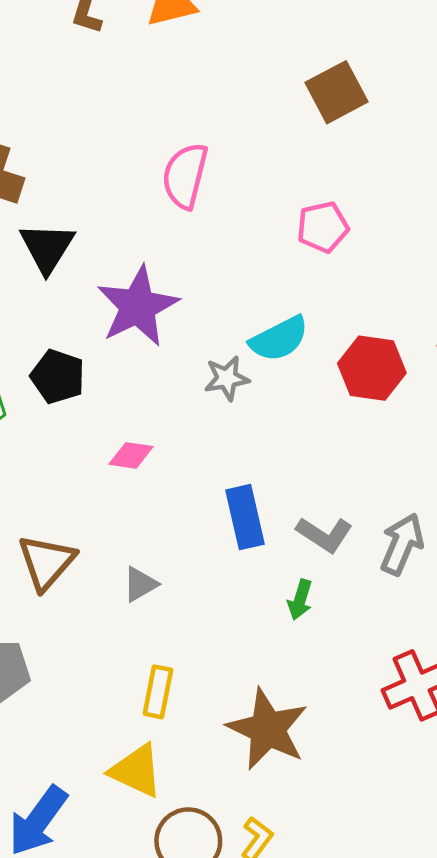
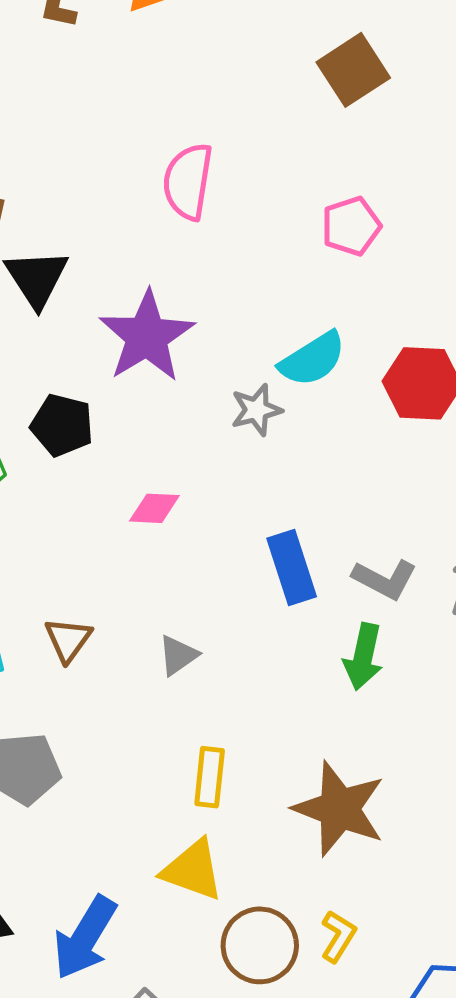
brown triangle: (46, 562) -> (68, 640), size x0.7
green arrow: (300, 600) -> (363, 657), size x1.4

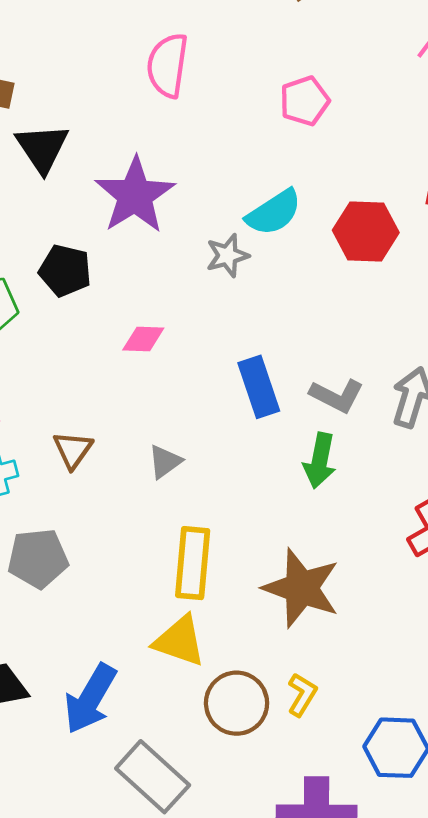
yellow rectangle: (210, 777) -> (193, 563), size x1.4

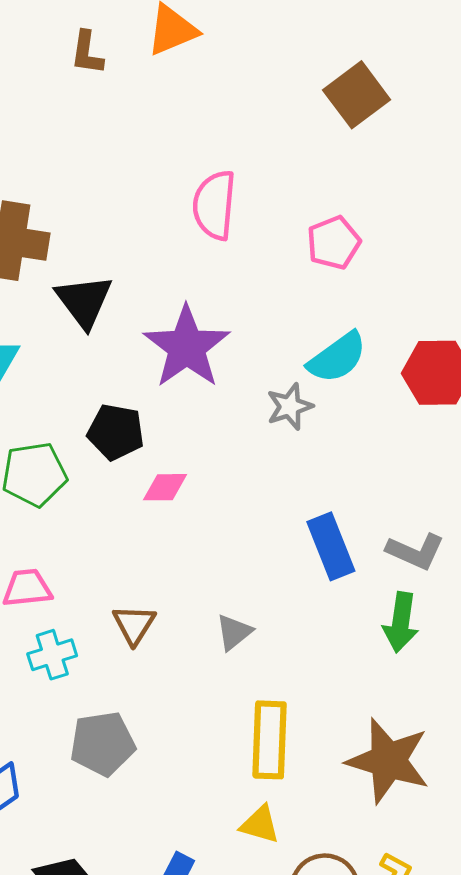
pink pentagon: (305, 101) -> (334, 243), moved
pink diamond: (143, 339) -> (165, 487), moved
yellow triangle: (180, 641) -> (260, 825), size x0.7

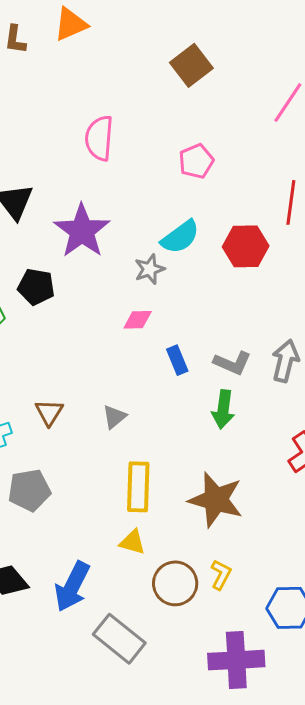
pink pentagon: (334, 243) -> (196, 161), moved
pink diamond: (165, 487) -> (138, 320), moved
blue rectangle: (331, 546) -> (177, 360), size x0.7

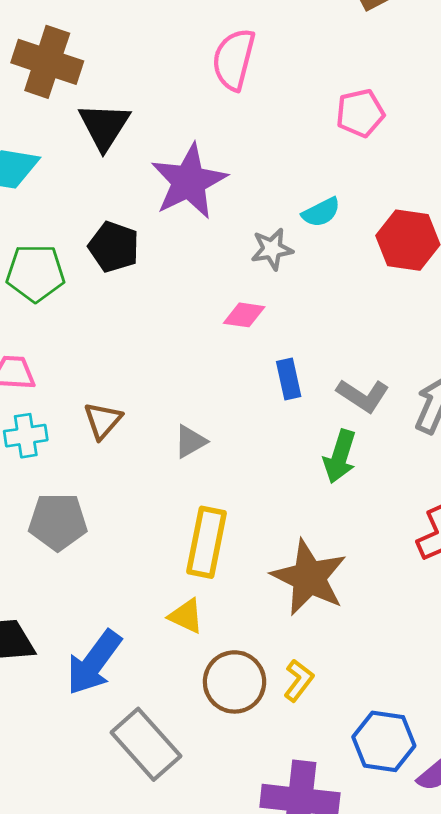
cyan semicircle: (180, 237) -> (321, 212), size x0.7

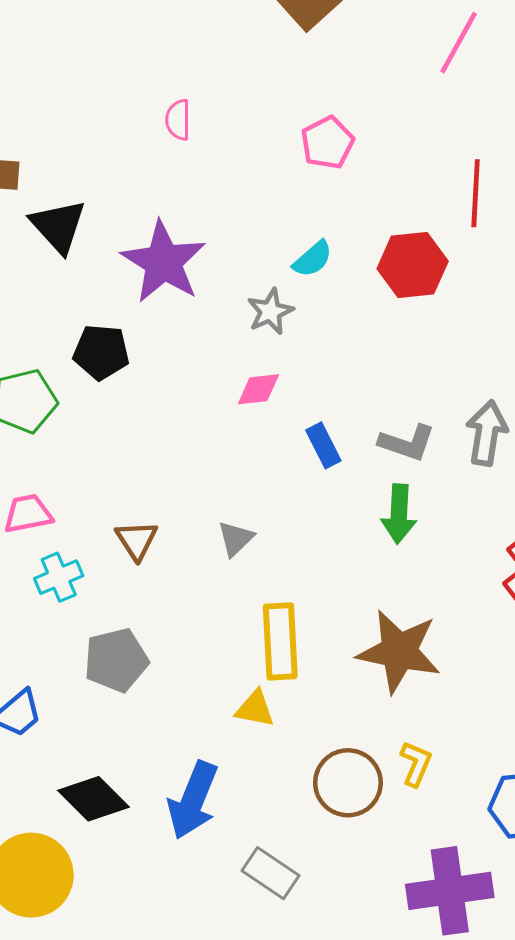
pink semicircle: (234, 59) -> (178, 120), size x0.6
yellow triangle: (186, 616) -> (255, 709), moved
gray rectangle: (146, 744) -> (271, 873), size x0.7

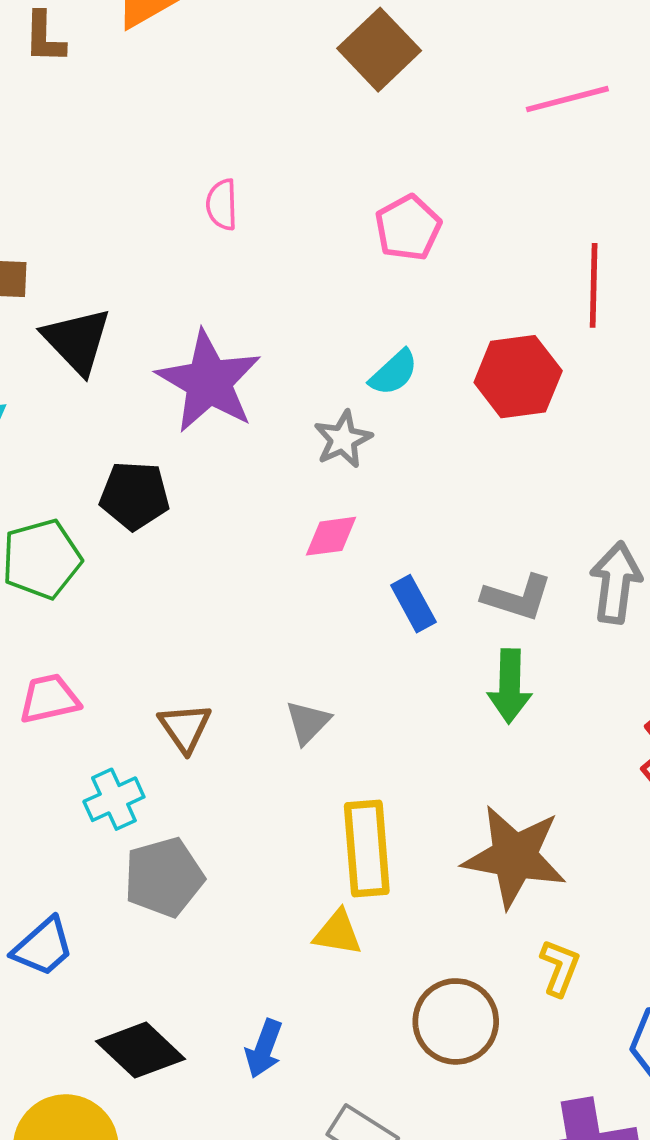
pink line: (459, 43) -> (567, 99), turned 48
cyan cross: (59, 577) -> (114, 799), moved
yellow L-shape: (416, 764) -> (560, 968), moved
blue arrow: (193, 800) -> (264, 1049), size x0.6

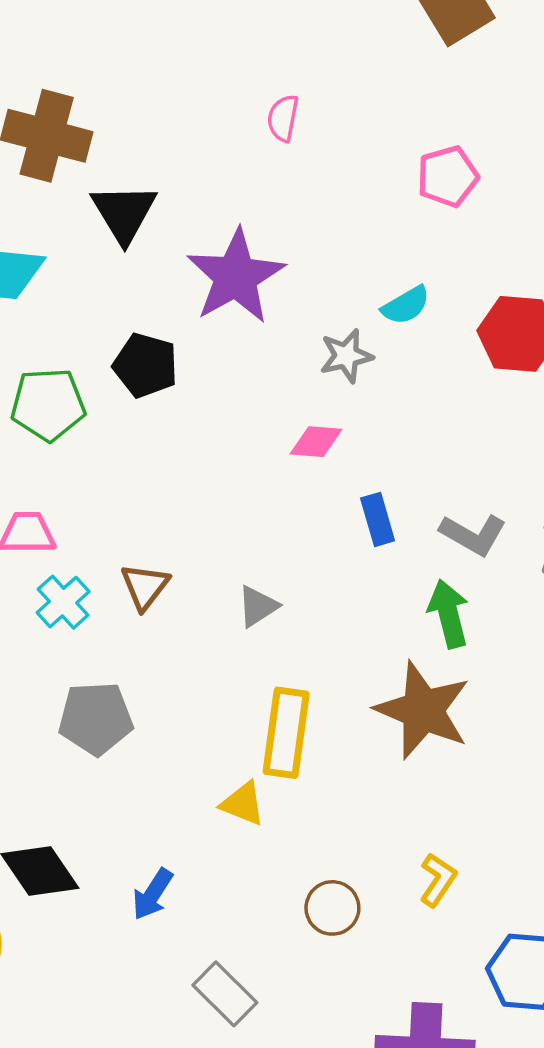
green arrow: (510, 686) -> (449, 614), turned 152
cyan cross: (114, 799) -> (63, 602), moved, turned -30
brown star: (515, 857) -> (423, 710), moved
brown circle: (456, 1021) -> (332, 908), size x0.7

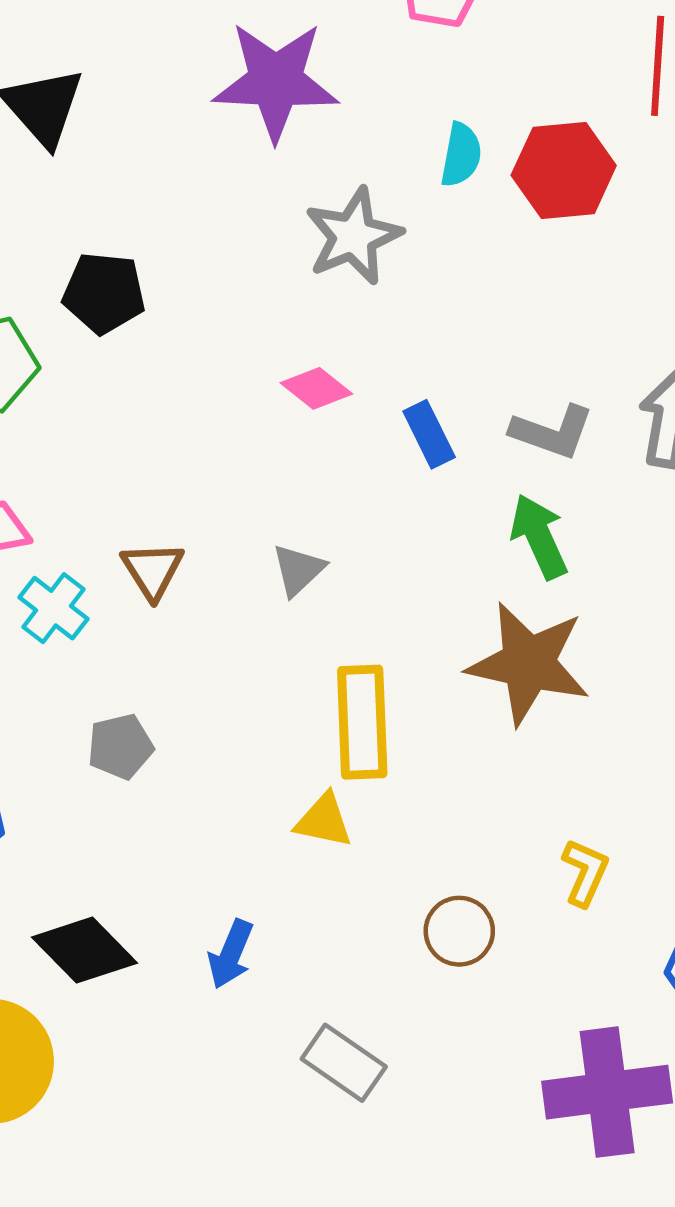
purple star: (236, 276) -> (276, 81), moved, turned -30
cyan semicircle: (406, 305) -> (461, 155), moved, turned -39
gray star: (346, 356) -> (353, 236), size x1.4
pink diamond: (316, 442) -> (316, 388), moved, turned 44
gray pentagon: (96, 718) -> (120, 747), size x0.7

